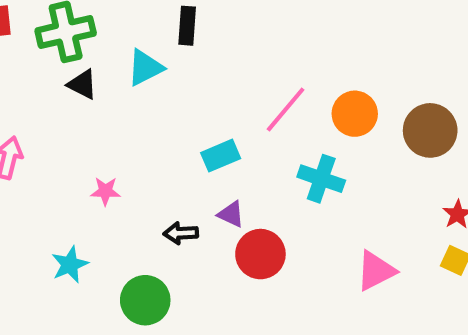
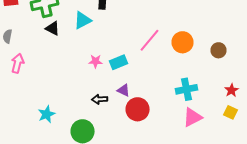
brown circle: (430, 130) -> (218, 50), size x0.6
cyan cross: (321, 179) -> (186, 89), moved, turned -30
pink star: (105, 191) -> (96, 61), moved

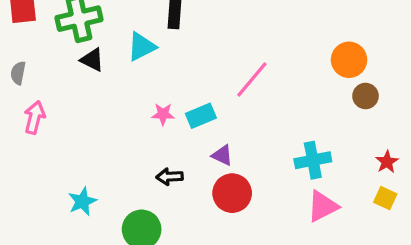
orange circle: (182, 42) -> (349, 60), moved
purple triangle: (124, 90) -> (222, 155), moved

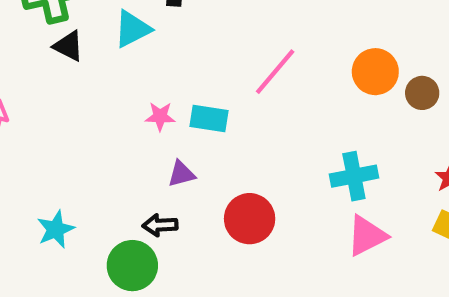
orange circle: (349, 60) -> (375, 72), moved
cyan rectangle: (201, 116) -> (209, 119), turned 32
purple triangle: (222, 155) -> (181, 174), moved, turned -40
black arrow: (170, 177) -> (160, 225), moved

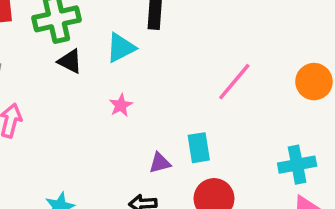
pink star: (160, 116) -> (121, 105), moved, turned -30
cyan rectangle: (209, 119) -> (199, 148), moved, turned 72

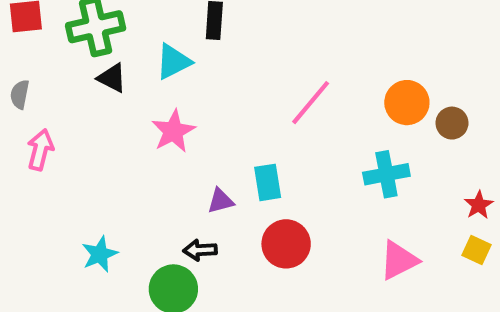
pink star: (121, 105) -> (173, 131), size x1.5
cyan cross: (297, 165) -> (386, 174), moved

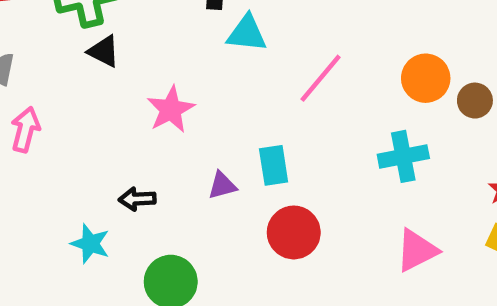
cyan triangle: (173, 62) -> (247, 33), moved, turned 33
black arrow: (200, 250) -> (137, 199), moved
cyan star: (100, 254) -> (90, 244), turned -30

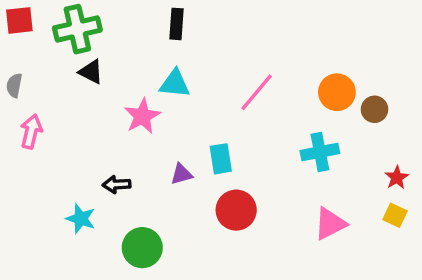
cyan triangle: (247, 33) -> (175, 84), moved

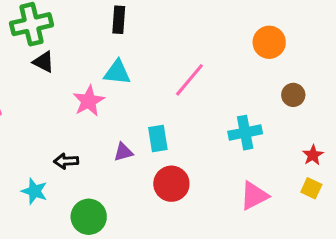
orange circle: (337, 92) -> (269, 42), moved

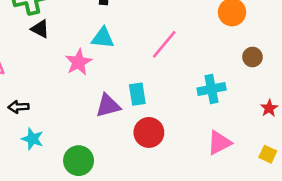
purple triangle: (123, 152) -> (108, 106), size x1.5
black arrow: (66, 161) -> (18, 107), moved
yellow square: (311, 188) -> (268, 154), moved

